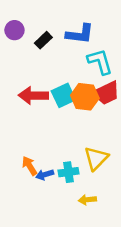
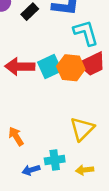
cyan cross: (69, 172) -> (55, 160), moved
blue arrow: (45, 175) -> (31, 170), moved
yellow arrow: (87, 200) -> (85, 170), moved

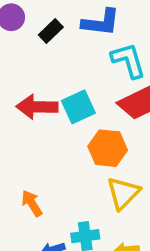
orange hexagon: (71, 68) -> (108, 148), moved

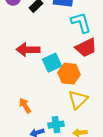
cyan square: (78, 107) -> (52, 63), moved

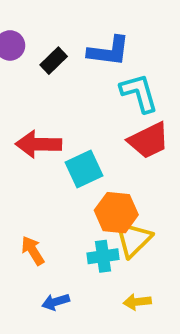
orange hexagon: (69, 74) -> (116, 213), moved
cyan cross: (56, 125) -> (103, 256), moved

